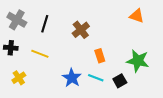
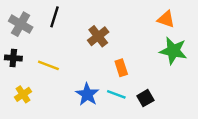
black line: (45, 24) -> (55, 17), moved
green star: (138, 61) -> (173, 51), moved

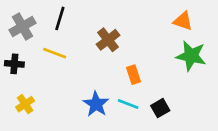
gray cross: (21, 24) -> (22, 26), turned 30
yellow line: (48, 65) -> (55, 53), moved

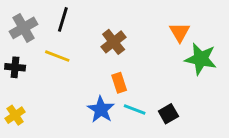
orange triangle: (183, 21) -> (180, 32), moved, turned 40
orange rectangle: (133, 75) -> (119, 83), moved
yellow cross: (25, 104) -> (15, 115), moved

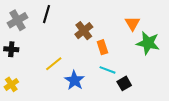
yellow line: (57, 56) -> (54, 64), moved, turned -60
orange rectangle: (119, 83) -> (102, 47), moved
cyan line: (135, 110) -> (108, 70), moved

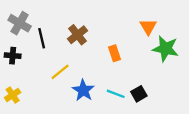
black line: (47, 14) -> (42, 38), moved, turned -30
gray cross: (18, 20) -> (20, 23), turned -30
brown cross: (84, 31) -> (77, 35), moved
cyan line: (108, 70) -> (116, 94), moved

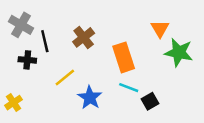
orange rectangle: (115, 53) -> (124, 57), size x1.6
black cross: (13, 56) -> (27, 60), moved
cyan line: (116, 94) -> (129, 88), moved

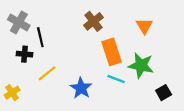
brown cross: (84, 37) -> (93, 21), moved
green star: (179, 52) -> (141, 65), moved
yellow line: (65, 78) -> (47, 73), moved
black square: (150, 101) -> (164, 93), moved

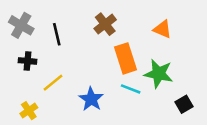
orange triangle: (144, 26) -> (162, 29), turned -36
black line: (40, 37) -> (57, 34), moved
yellow cross: (12, 93) -> (29, 111), moved

